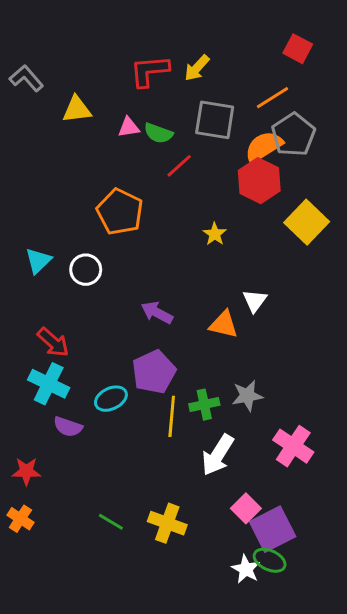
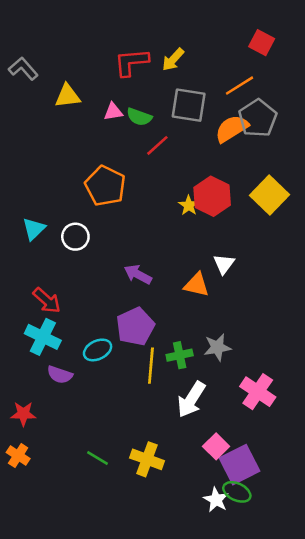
red hexagon: (259, 181) -> (212, 196), moved

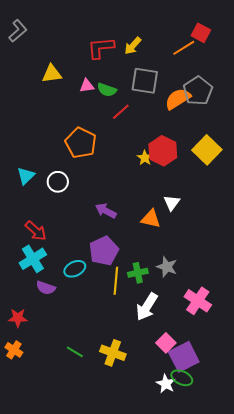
gray L-shape: (23, 69) -> (18, 31), moved, turned 90
orange line: (239, 86) -> (184, 48), moved
cyan cross: (43, 337) -> (33, 259), turned 32
gray star: (217, 347) -> (167, 267), turned 30

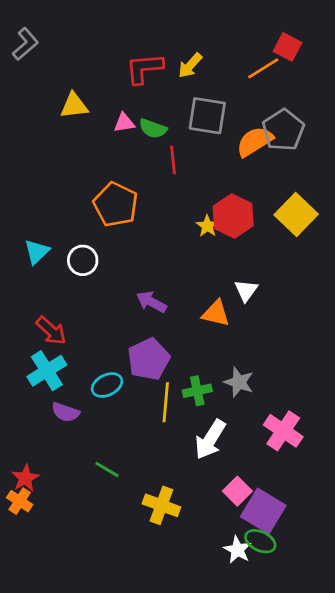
red line: (121, 112) -> (173, 160), turned -54
red star: (18, 318) -> (25, 478), moved, turned -30
green line: (75, 352) -> (107, 470), moved
purple square: (184, 357) -> (263, 511), turned -32

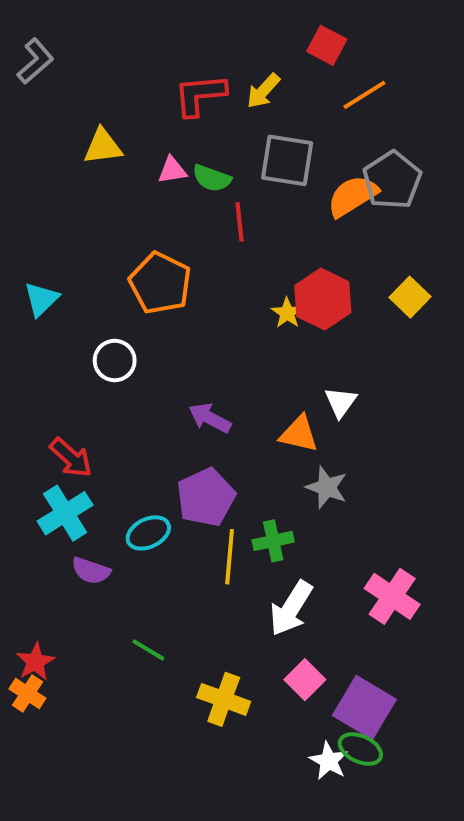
red square: (288, 47) -> (327, 45), moved
yellow square: (296, 215) -> (410, 297), size x0.7
cyan triangle: (37, 252) -> (41, 299), moved
gray star: (239, 382) -> (327, 487), moved
pink square: (237, 491) -> (305, 680), moved

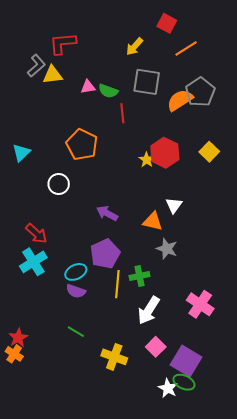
gray L-shape: (35, 61) -> (36, 66), moved
red L-shape: (200, 95) -> (63, 43), moved
purple semicircle: (91, 571) -> (76, 291), moved

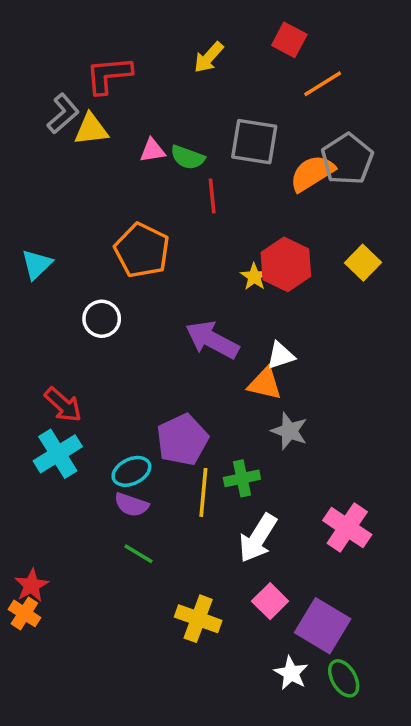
yellow arrow: (134, 47) -> (209, 57), moved
white triangle: (174, 205) -> (281, 356), moved, turned 36
purple arrow: (107, 213) -> (212, 340), moved, size x1.4
green line: (76, 332) -> (138, 554), moved
green ellipse: (184, 382) -> (344, 678), moved, turned 35

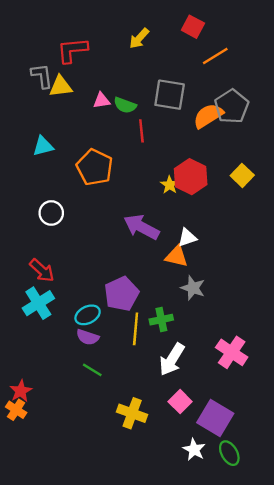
gray L-shape: (63, 114) -> (42, 76), turned -56
cyan triangle: (37, 264) -> (43, 146), moved, turned 30
white circle: (102, 319) -> (51, 213), moved

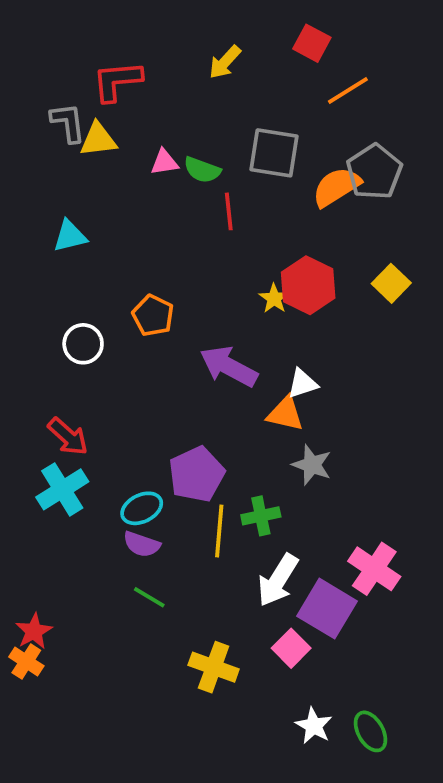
orange pentagon: (95, 167) -> (153, 315), moved, size x0.7
purple square: (215, 418) -> (327, 609), moved

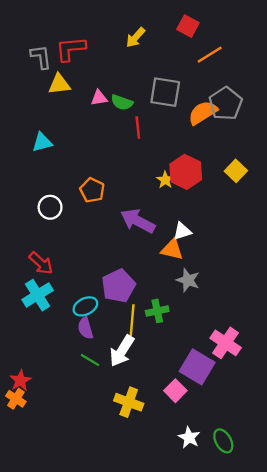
gray L-shape: (68, 123) -> (41, 57), moved
purple semicircle: (142, 544) -> (85, 328), turned 55
white arrow: (278, 580) -> (122, 351), moved

